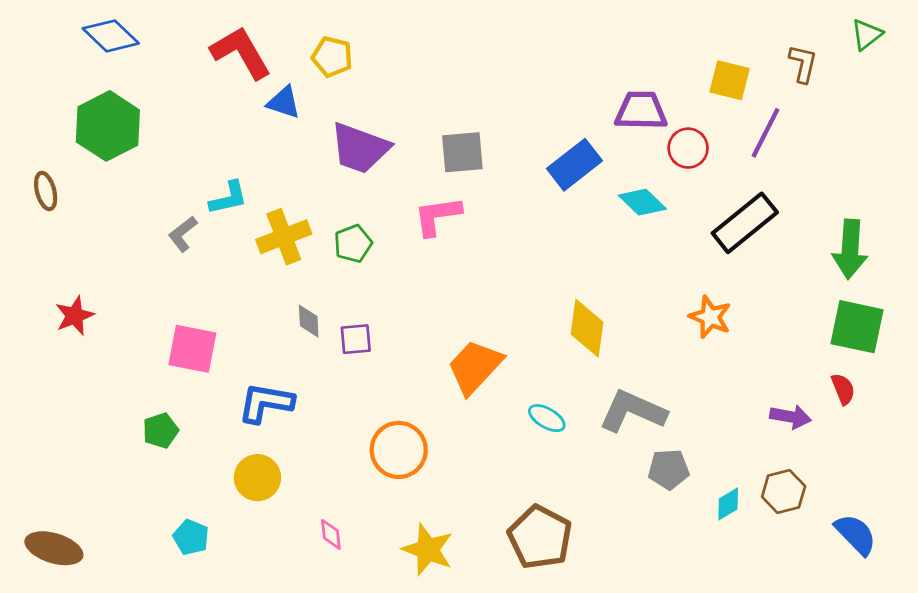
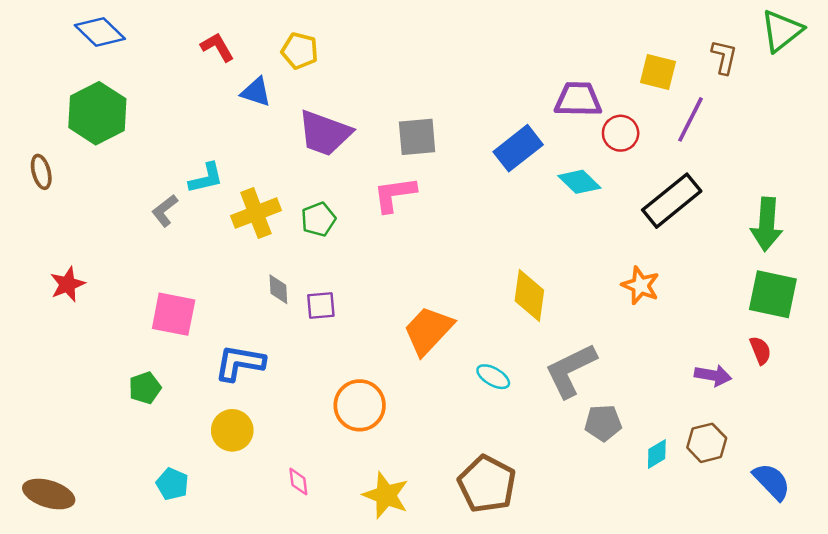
green triangle: (867, 35) -> (782, 31), size x1.5
red L-shape: (241, 53) -> (217, 47), size x0.6
gray L-shape: (633, 411) -> (571, 370), turned -50

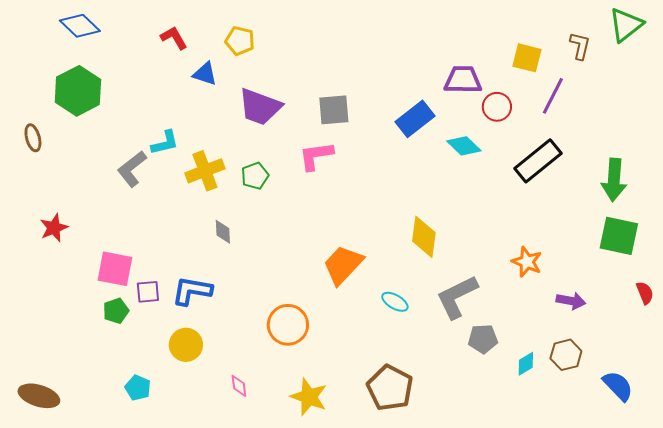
gray L-shape: (165, 211) -> (132, 169), size x1.4
orange star: (641, 285) -> (527, 262), moved
purple square: (321, 305) -> (148, 292), moved
pink square: (174, 314) -> (115, 269), moved
red semicircle: (760, 350) -> (645, 293), moved

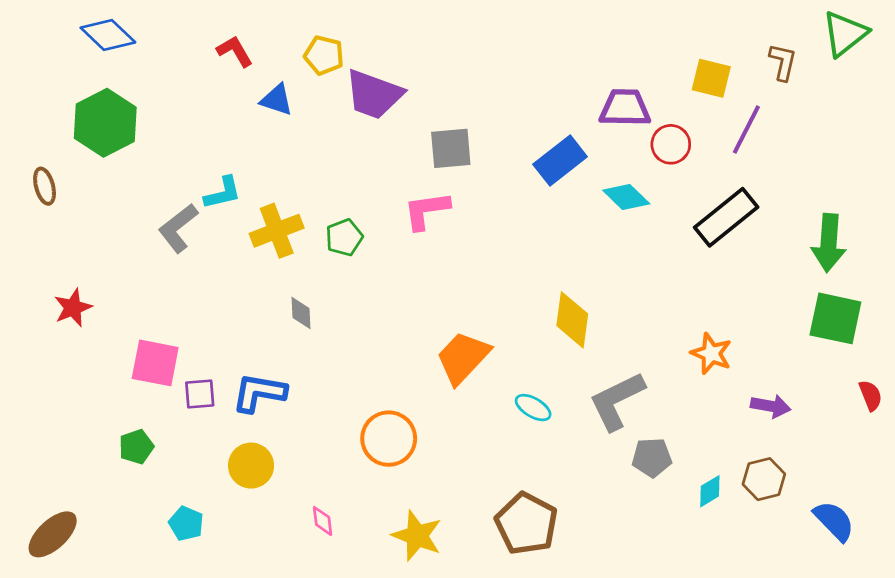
purple trapezoid: (260, 107) -> (374, 94), moved
green pentagon: (116, 311) -> (136, 447), moved
brown ellipse: (39, 396) -> (53, 534), turned -60

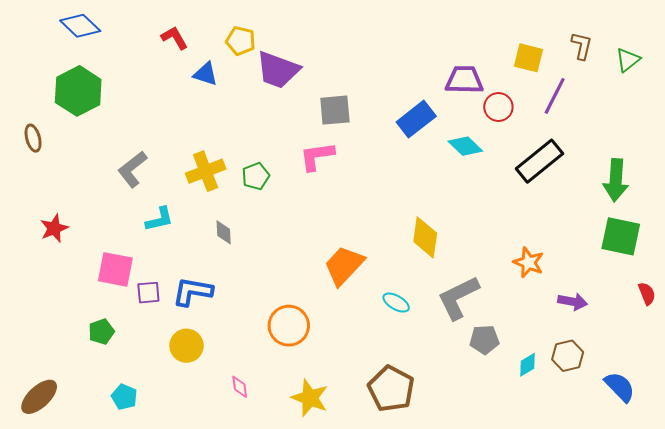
green triangle: (845, 34) -> (628, 60), moved, size x0.7
cyan L-shape: (223, 193) -> (159, 219), moved
cyan pentagon: (186, 524) -> (124, 397), moved

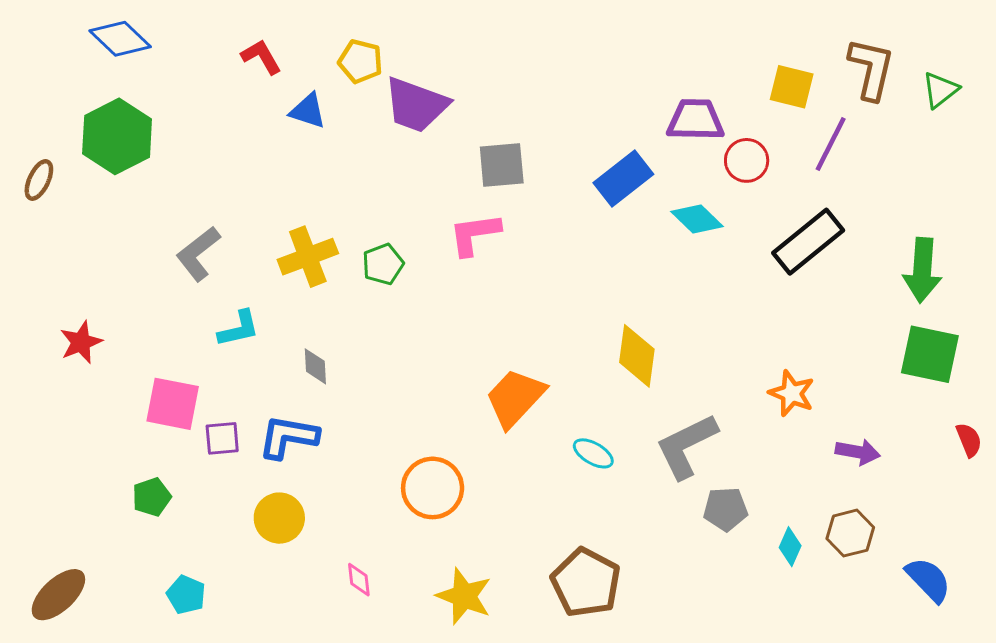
brown L-shape: (582, 46) -> (871, 69), size x1.5
brown ellipse: (33, 138) -> (39, 180), moved, turned 40
gray diamond: (224, 232) -> (315, 366), moved
cyan diamond: (527, 365) -> (790, 547), turned -35

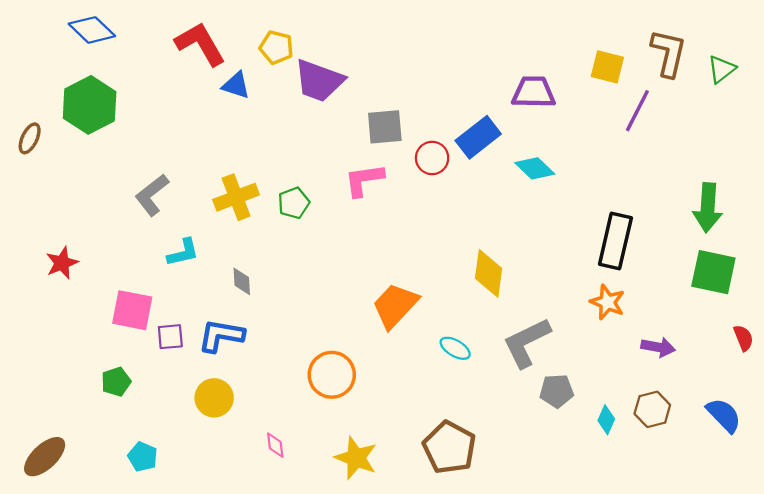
red L-shape: (261, 57) -> (200, 44), size x1.6
red circle: (747, 160) -> (432, 158), moved
black rectangle: (808, 242) -> (615, 241), moved, turned -38
blue semicircle: (928, 580) -> (724, 415), moved

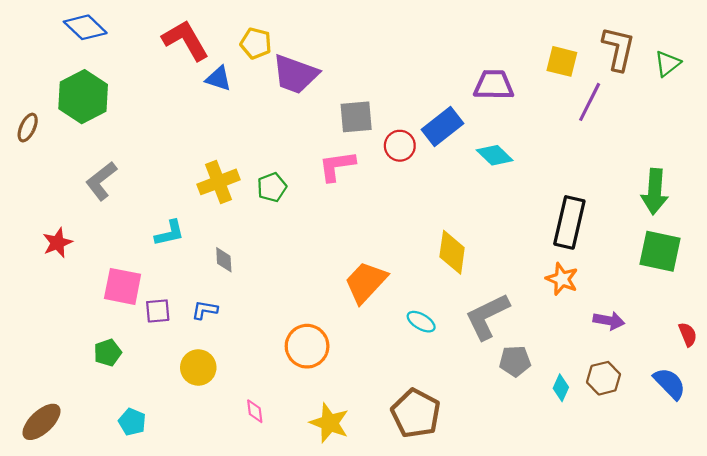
gray L-shape: (152, 195) -> (101, 181), moved
blue L-shape: (221, 336) -> (205, 310), size x0.6
red semicircle: (743, 338) -> (688, 334), moved

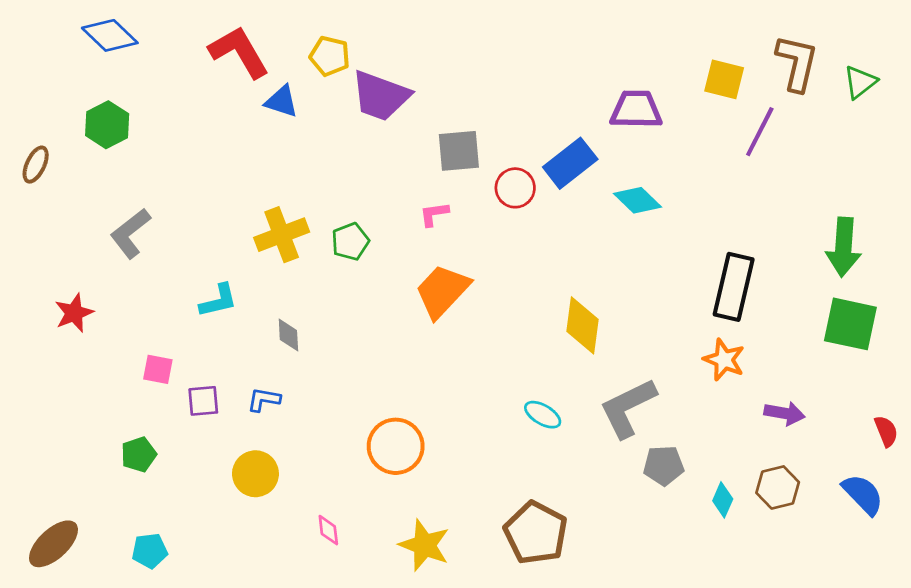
green hexagon: (83, 97) -> (107, 125), size x0.7
pink L-shape: (337, 166) -> (434, 214), size x0.6
orange trapezoid: (366, 282) -> (442, 291), moved
pink square: (123, 286) -> (158, 369), size x0.6
cyan pentagon: (132, 422) -> (150, 551), moved, turned -30

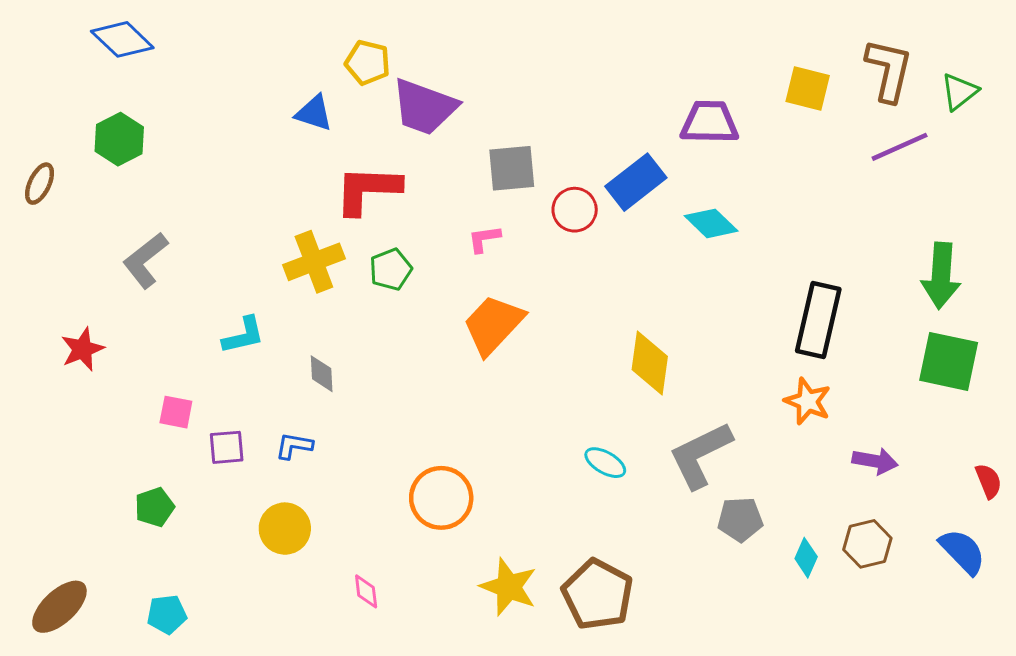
red L-shape: (239, 52) -> (368, 190), moved, turned -58
purple line: (760, 132) -> (900, 147), moved, turned 39
yellow star: (424, 545) -> (509, 587), moved

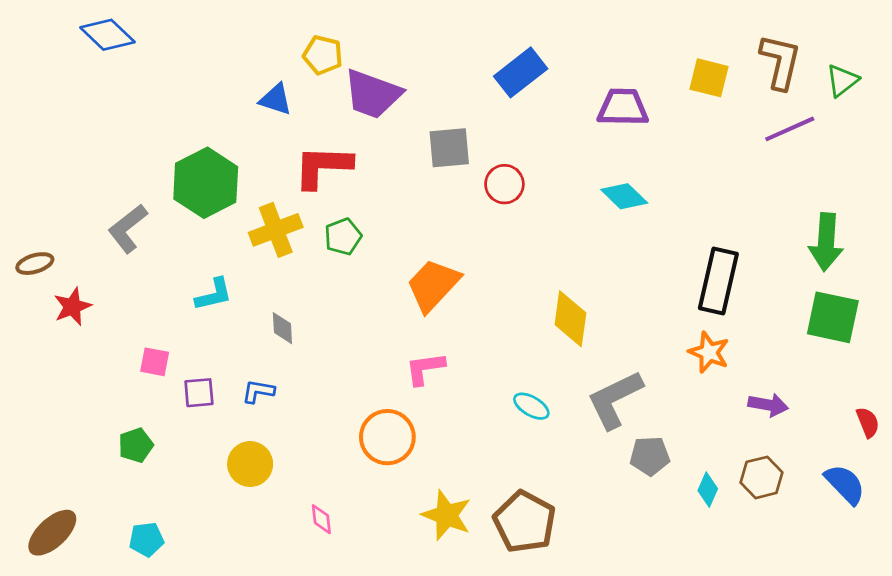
green hexagon: (119, 139) -> (206, 183), moved, size x1.5
blue rectangle: (636, 182) -> (521, 72), moved
brown ellipse: (40, 184) -> (35, 264), moved, turned 48
pink L-shape: (484, 239) -> (425, 368), moved, size x1.4

